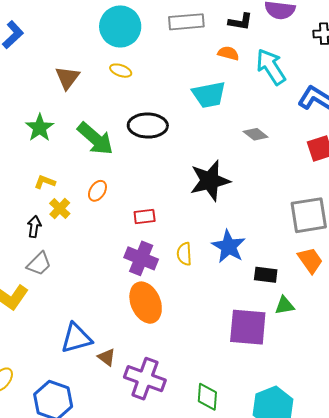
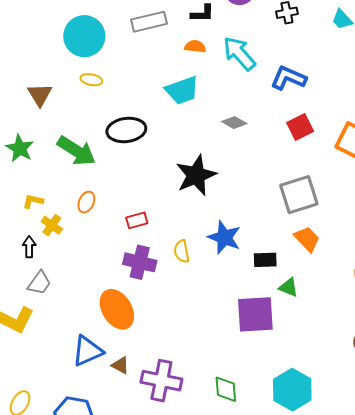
orange ellipse: (146, 303) -> (117, 309), moved
green triangle: (285, 305) -> (289, 287), turned 40

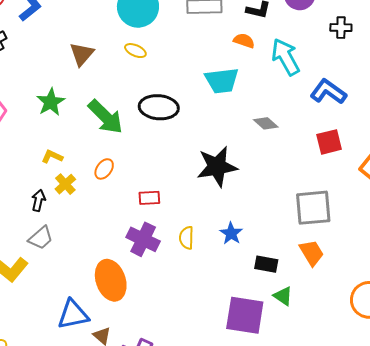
blue star: (224, 237) -> (231, 233), size x0.7

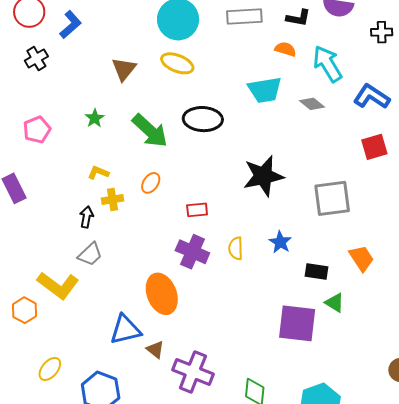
yellow ellipse: (135, 51) -> (177, 63), size x1.5
green star: (51, 102) -> (95, 118), size x0.7
gray diamond: (266, 123) -> (312, 104), moved
yellow cross: (65, 184) -> (113, 200), turned 35
gray square: (313, 208) -> (332, 198), moved

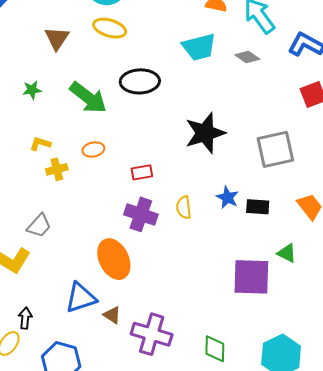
green star: (95, 118) -> (32, 90), turned 30
orange ellipse: (151, 183) -> (93, 149), turned 50
black arrow: (86, 217) -> (25, 318), moved
black rectangle: (316, 272) -> (258, 207), moved

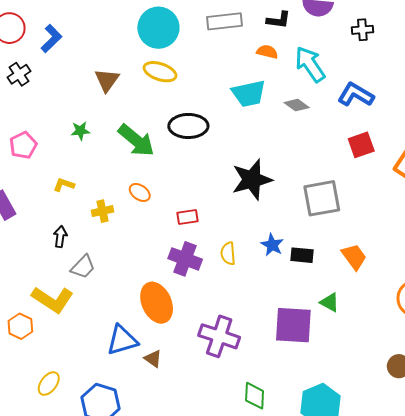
yellow L-shape: (40, 144) -> (64, 185), moved
orange ellipse: (93, 149) -> (140, 192), turned 45
black arrow: (25, 318) -> (60, 237), moved
purple cross: (152, 334) -> (219, 336), moved

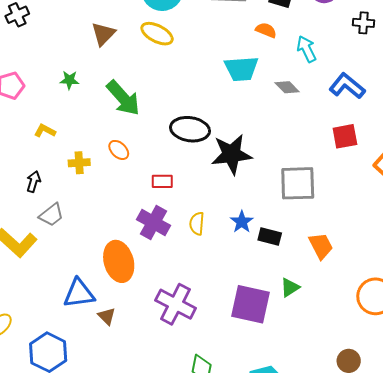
cyan arrow: (310, 64) -> (307, 49), size x0.7
black ellipse: (188, 126) -> (190, 129), moved
green triangle: (330, 302) -> (290, 287), turned 50

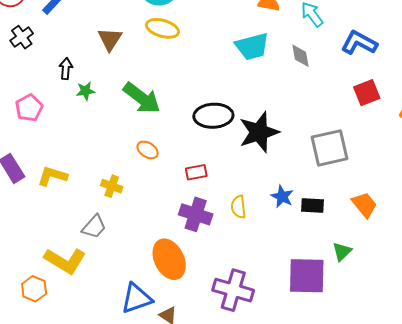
gray diamond: (287, 87) -> (300, 56), turned 45
yellow L-shape: (45, 131) -> (52, 176), moved, size x1.4
yellow cross: (79, 163) -> (112, 186), moved, turned 35
black arrow: (33, 182) -> (66, 69), moved

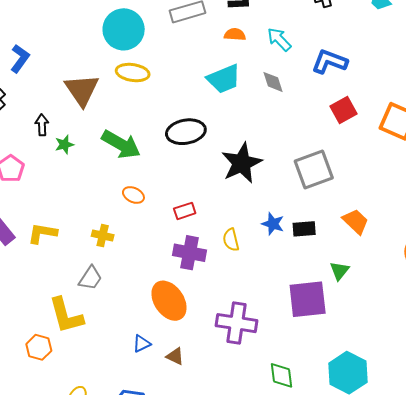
brown triangle: (110, 39) -> (82, 90), size x1.4
black ellipse: (213, 116) -> (186, 132), moved
yellow L-shape: (65, 261) -> (66, 315), turned 51
blue triangle: (136, 298) -> (142, 344), size x0.6

